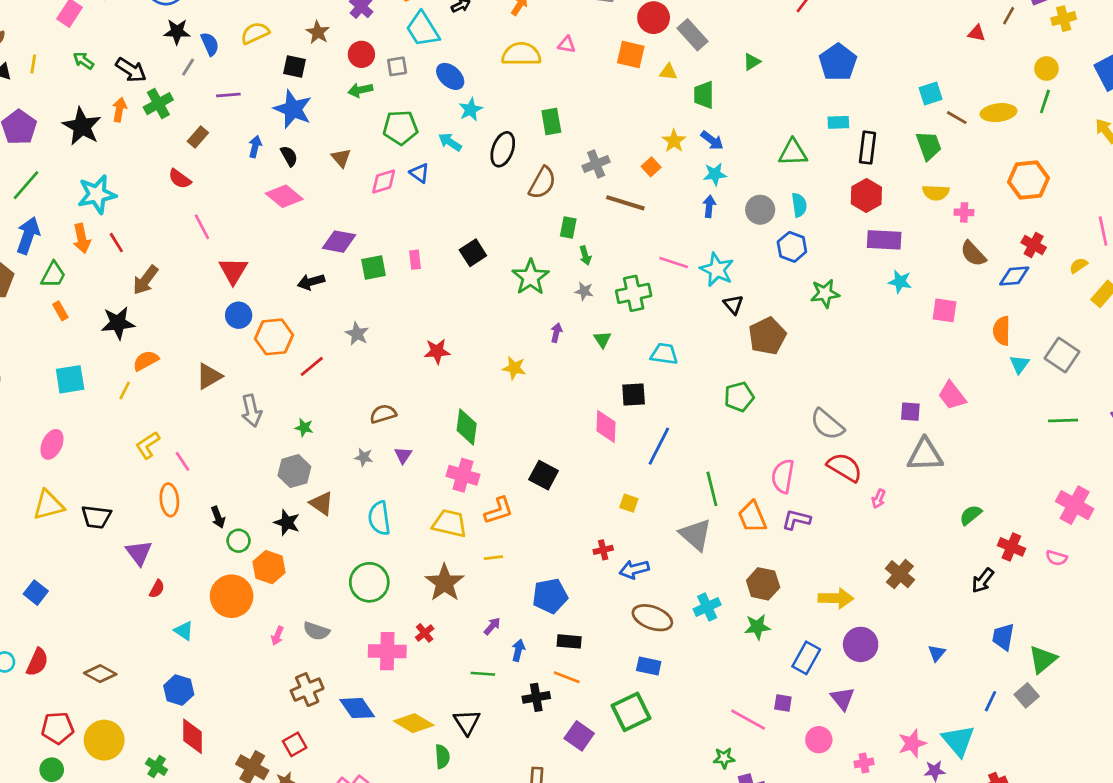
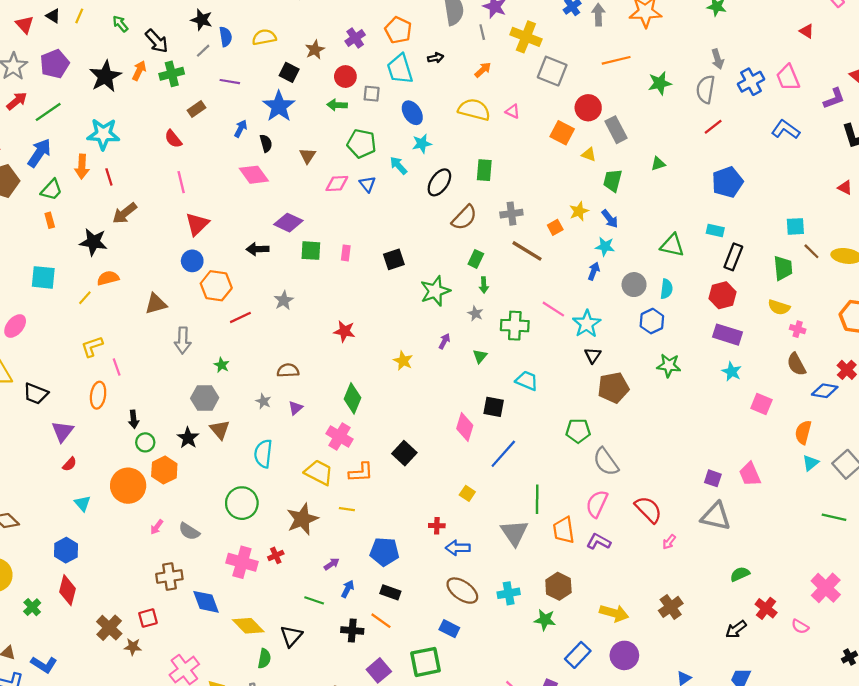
gray semicircle: (827, 424) -> (606, 462), moved

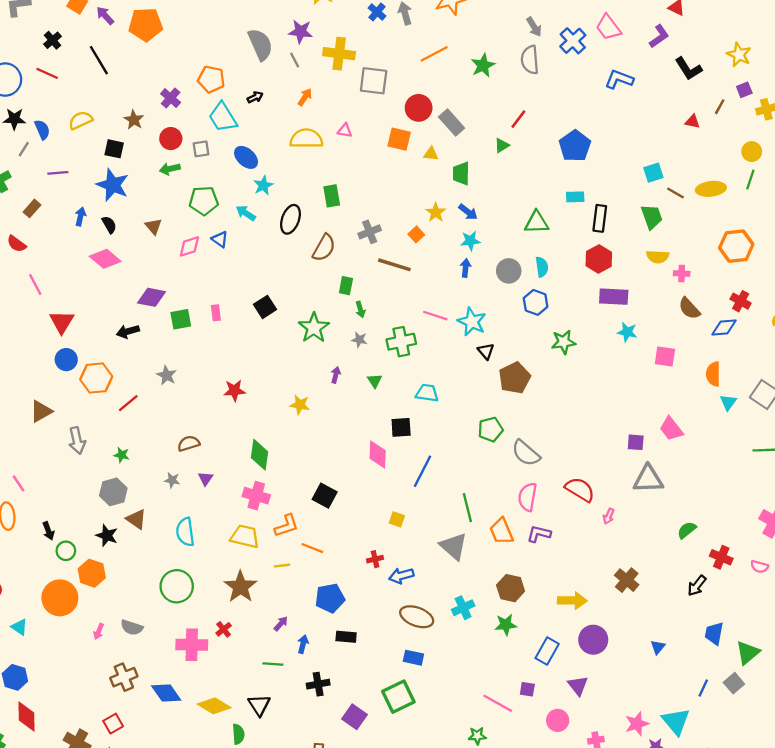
red line: (713, 127) -> (518, 119), moved
orange line: (381, 621) -> (312, 548), moved

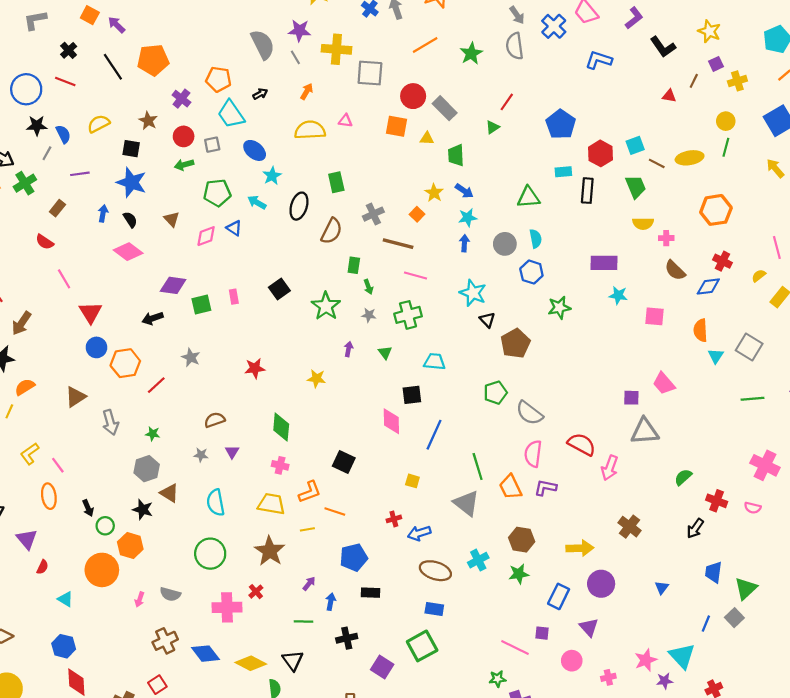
orange pentagon: (146, 25) -> (153, 60), moved
red hexagon: (599, 259) -> (601, 153), moved
pink line: (435, 316) -> (415, 276), moved
pink cross: (256, 496) -> (280, 465), size x0.7
pink arrow: (609, 516) -> (610, 468), size x1.6

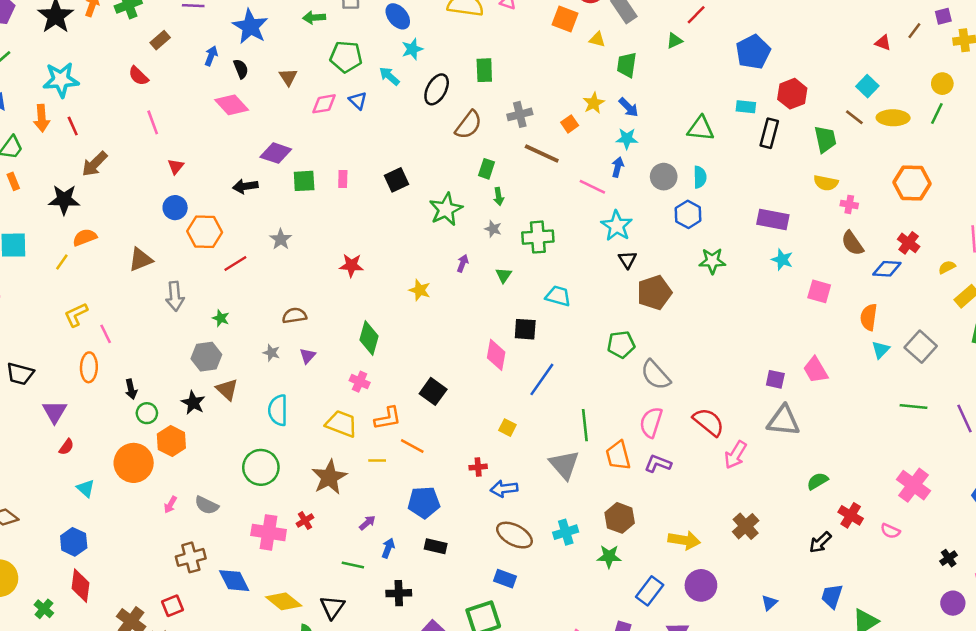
cyan square: (635, 145) -> (867, 86), moved, turned -36
pink line: (415, 276) -> (592, 187), moved
red triangle: (91, 313) -> (176, 166), size x0.6

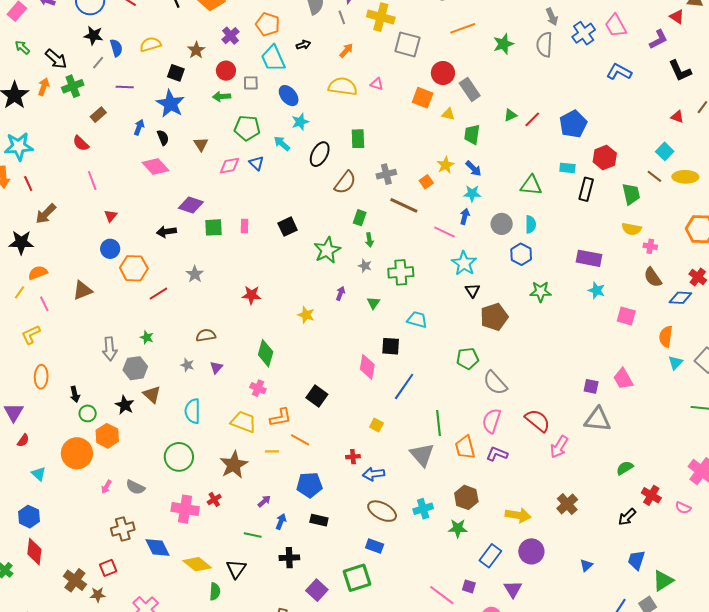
red line: (696, 15) -> (532, 119), moved
gray arrow: (175, 296) -> (110, 349), moved
pink line: (106, 334) -> (44, 304), moved

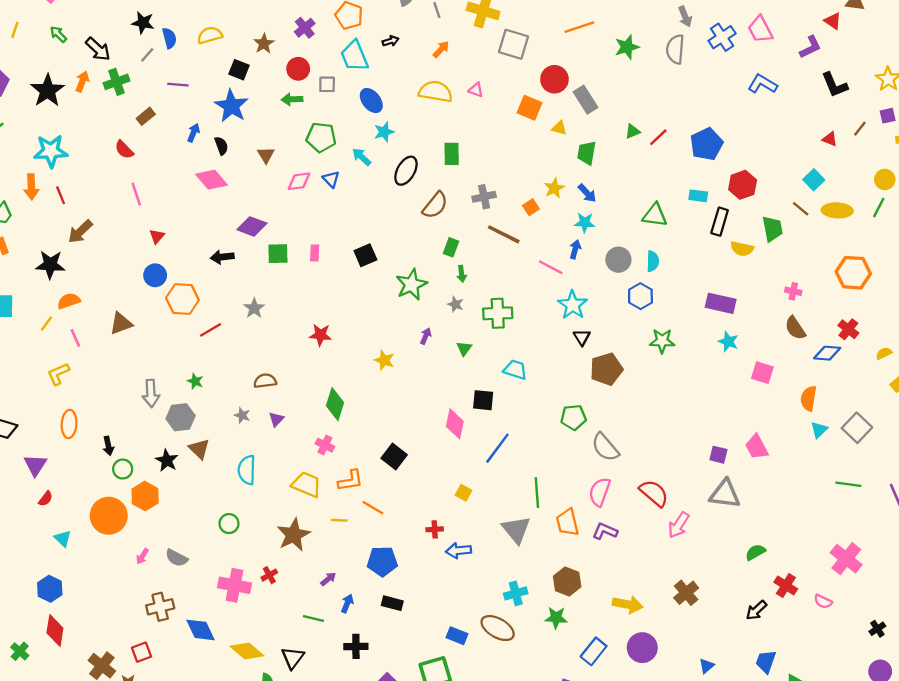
yellow semicircle: (632, 229) -> (742, 249), moved
green circle: (179, 457) -> (229, 524), size x0.6
brown ellipse: (382, 511) -> (498, 628), moved

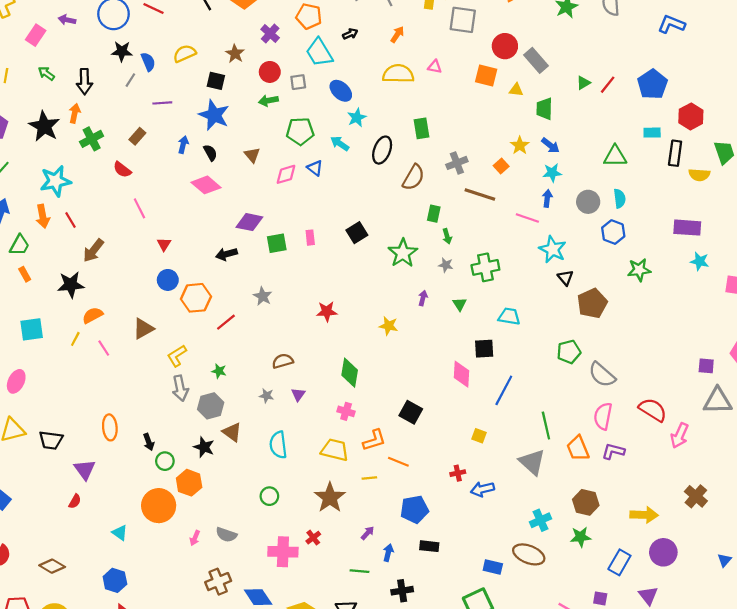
black arrow: (98, 49) -> (84, 82), turned 55
green cross: (117, 82) -> (92, 139), moved
blue L-shape: (762, 84) -> (671, 24), moved
yellow L-shape: (58, 374) -> (177, 356), moved
red semicircle: (46, 499) -> (75, 501), moved

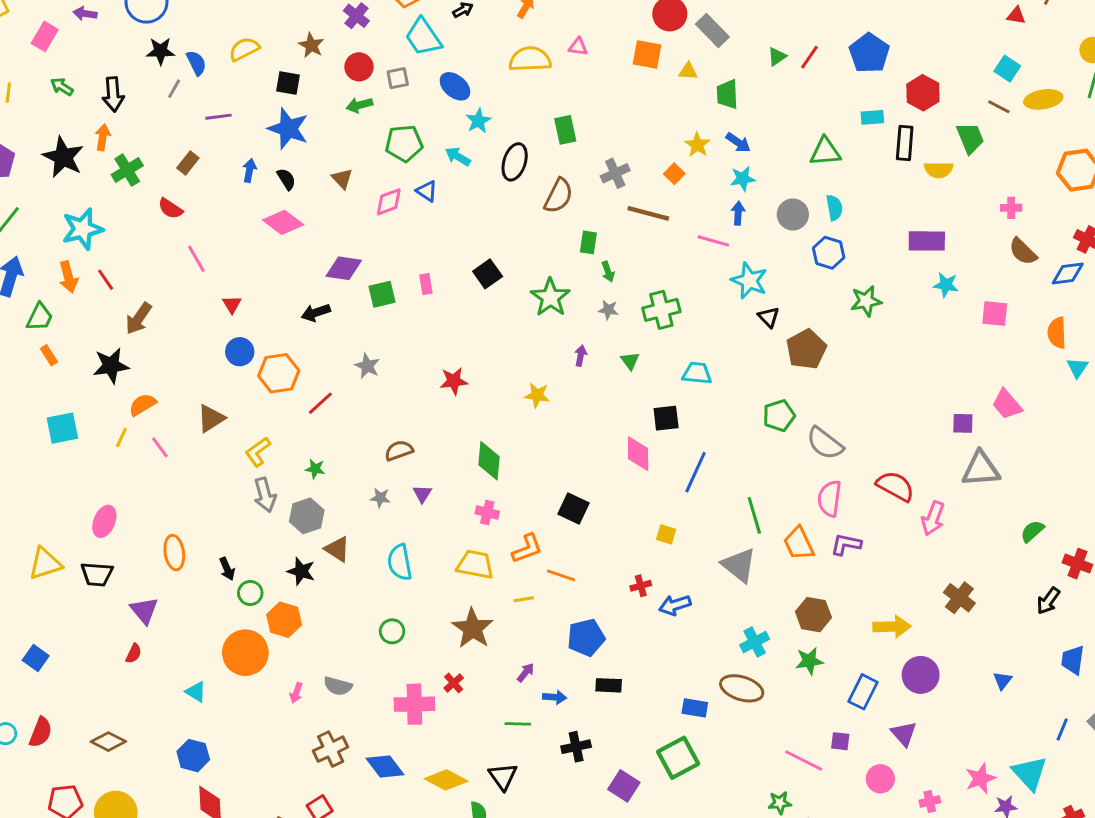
pink ellipse: (16, 381) -> (104, 521), moved
blue arrow: (388, 553) -> (555, 697), turned 84

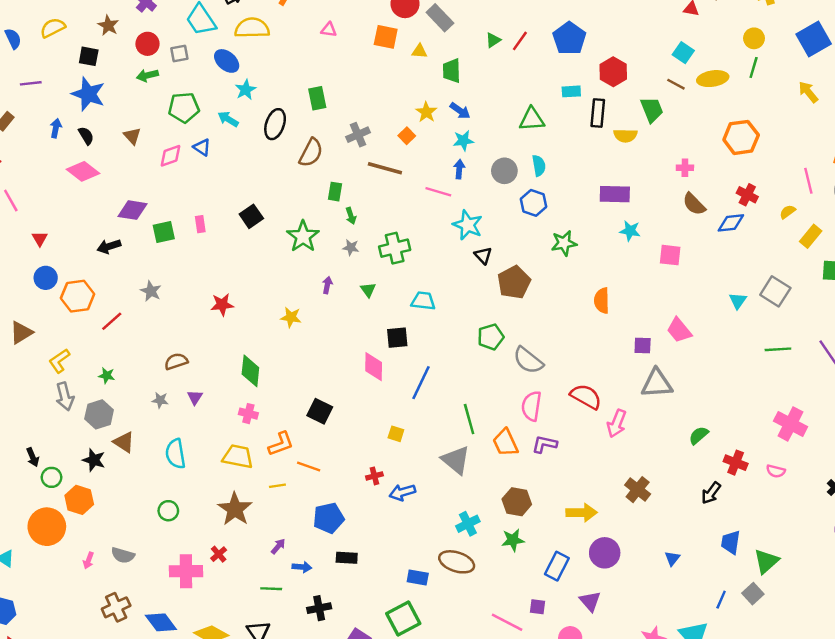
yellow semicircle: (530, 59) -> (252, 28), moved
orange semicircle: (1057, 333) -> (602, 301), moved

